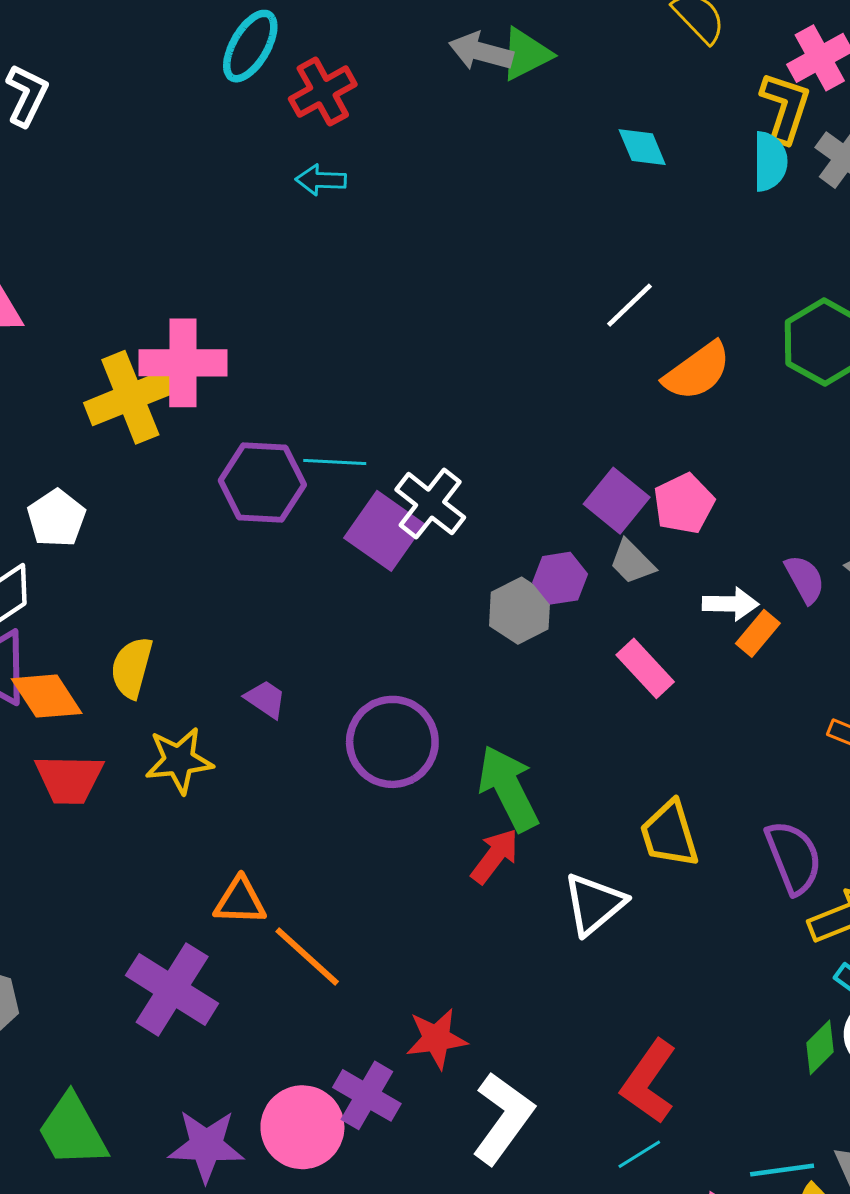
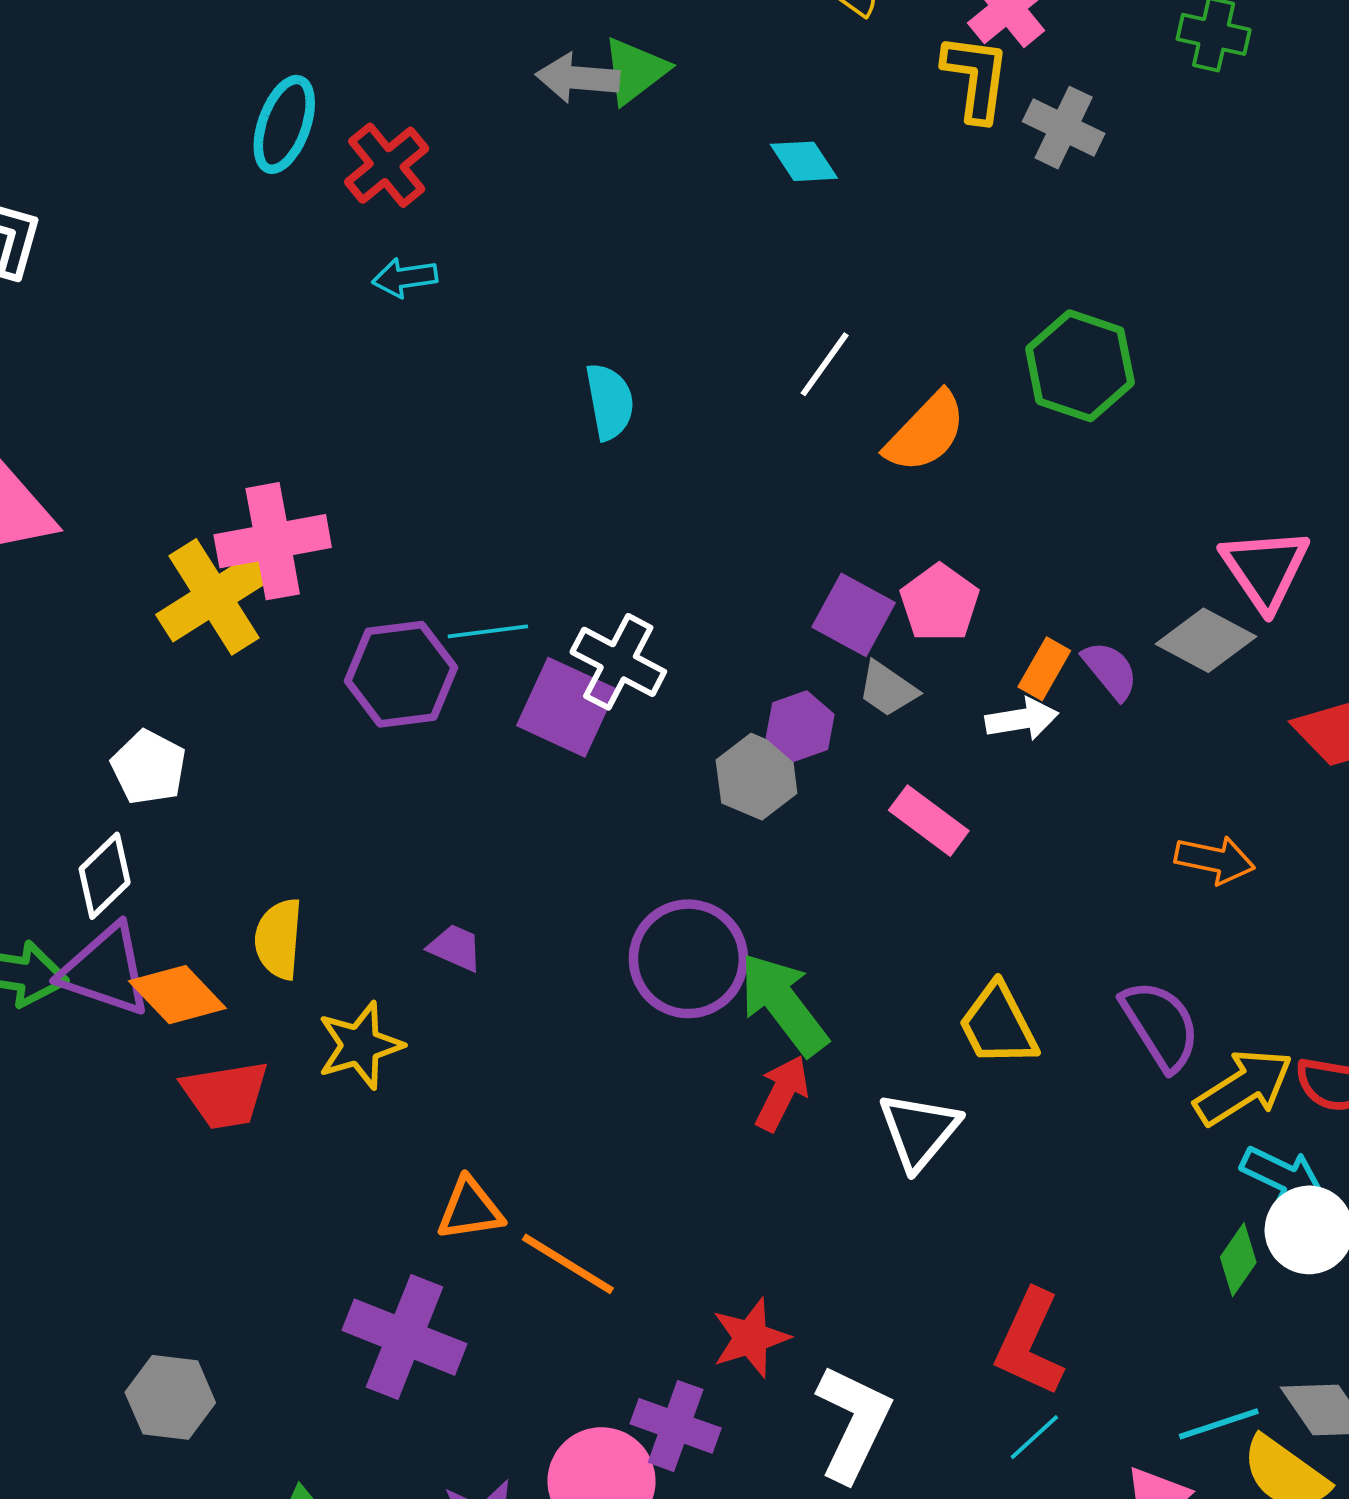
cyan semicircle: (770, 161) -> (610, 402), moved
orange rectangle: (758, 633) -> (1044, 669), moved
purple circle: (392, 742) -> (688, 959), moved

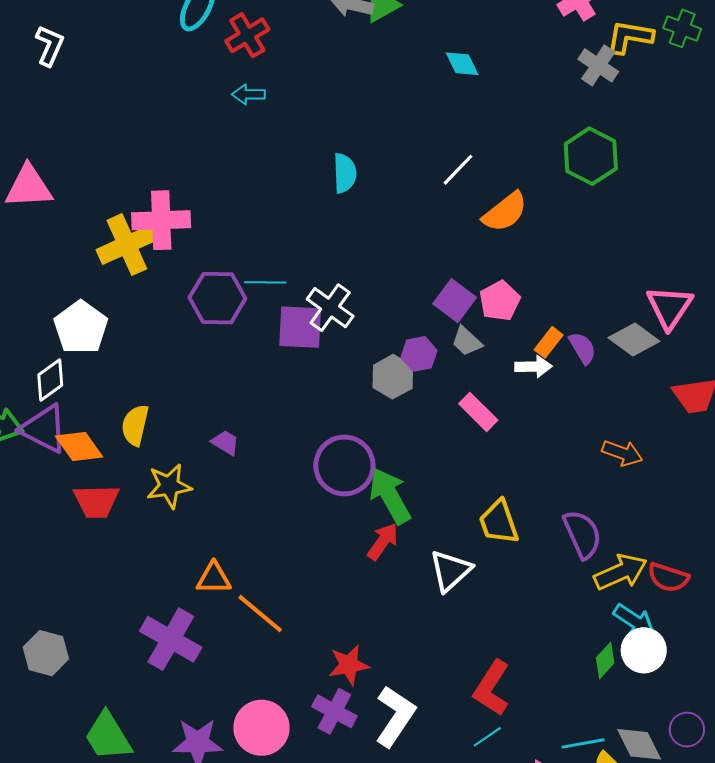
yellow L-shape: (976, 78) -> (630, 37), moved, turned -96
green hexagon: (1080, 366) -> (591, 156), moved
purple square: (566, 707) -> (300, 327), turned -30
white pentagon: (149, 767) -> (81, 327), size x1.4
purple cross: (676, 1426) -> (334, 711), moved

